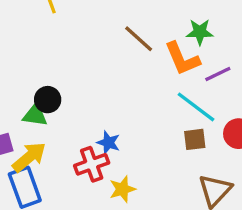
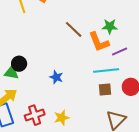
cyan line: (196, 107) -> (106, 70), turned -45
blue star: (108, 143) -> (56, 77), moved
red cross: (92, 164) -> (35, 115), moved

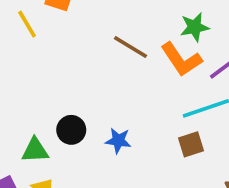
black circle: (19, 64) -> (71, 130), moved
brown square: (105, 90) -> (191, 144), moved

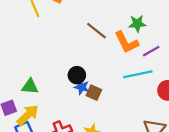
black circle: (71, 130) -> (77, 75), moved
brown square: (191, 144) -> (94, 93), moved, turned 35

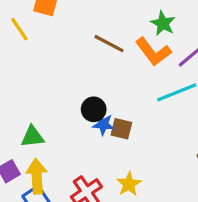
green star: (137, 24) -> (163, 23), turned -30
yellow arrow: (28, 115) -> (37, 176), turned -40

